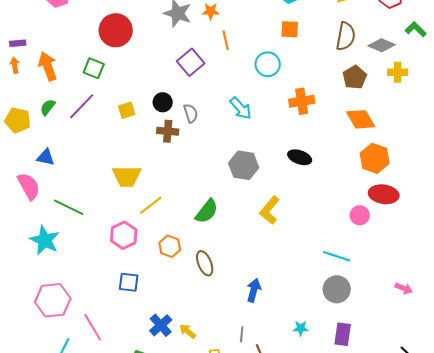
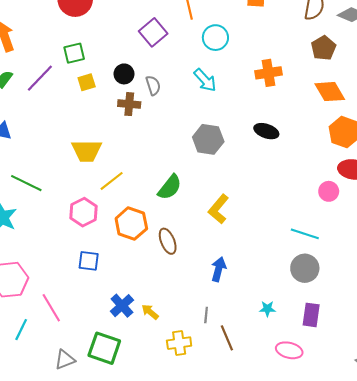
cyan circle: (268, 64) -> (215, 38), moved
green square: (94, 68) -> (74, 53), moved, turned -35
yellow L-shape: (270, 210) -> (219, 209), moved
orange hexagon: (170, 246) -> (131, 224), size x1.4

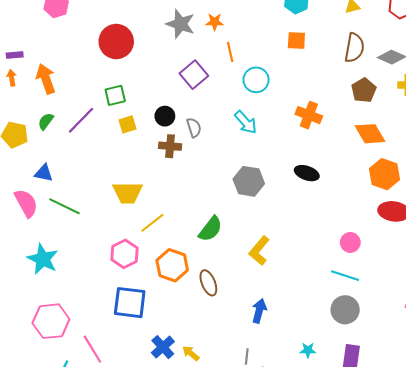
orange cross: (268, 73) -> (309, 115), turned 30
green line: (26, 183) -> (64, 206), moved
pink circle: (329, 191) -> (350, 242), moved
blue square: (89, 261) -> (130, 303), size x1.6

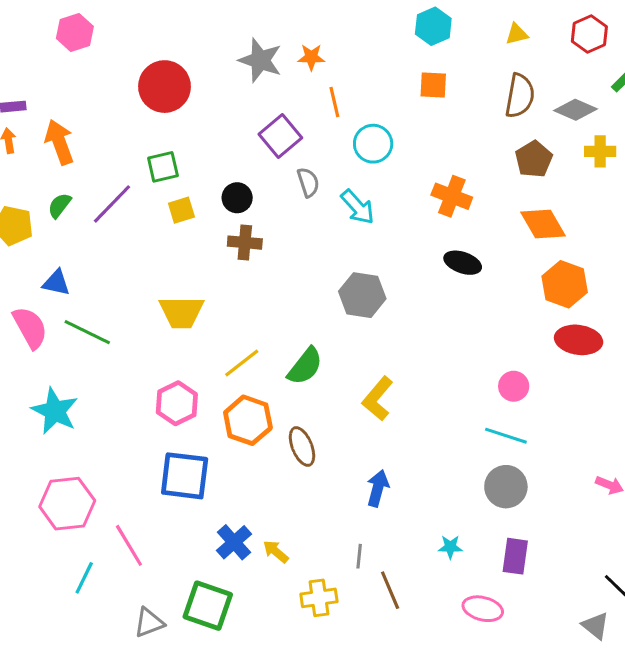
gray semicircle: (194, 127) -> (308, 182), moved
black ellipse: (307, 173) -> (463, 263), moved
yellow line: (152, 223) -> (242, 363), moved

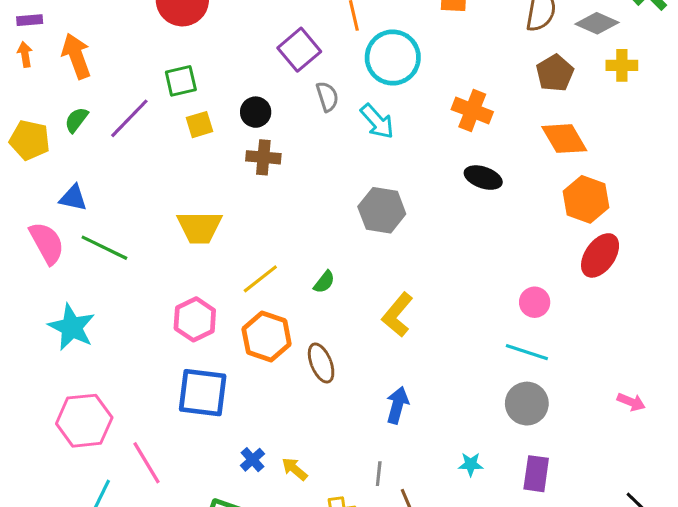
cyan circle: (373, 144) -> (393, 58), size x1.4
red ellipse: (579, 340) -> (600, 255), turned -63
green semicircle: (305, 366) -> (324, 282), size x0.6
blue cross: (234, 542) -> (252, 460), size x0.7

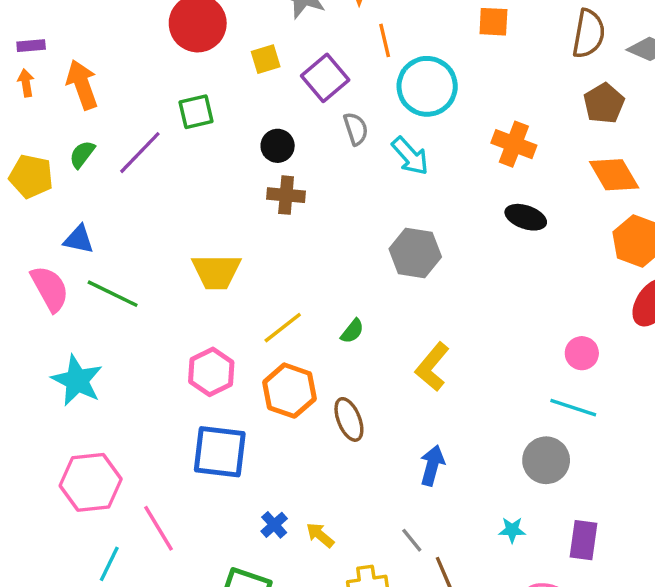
yellow square: (200, 125) -> (266, 59), moved
gray circle: (527, 404) -> (546, 460), moved
gray line: (379, 474) -> (412, 540), turned -45

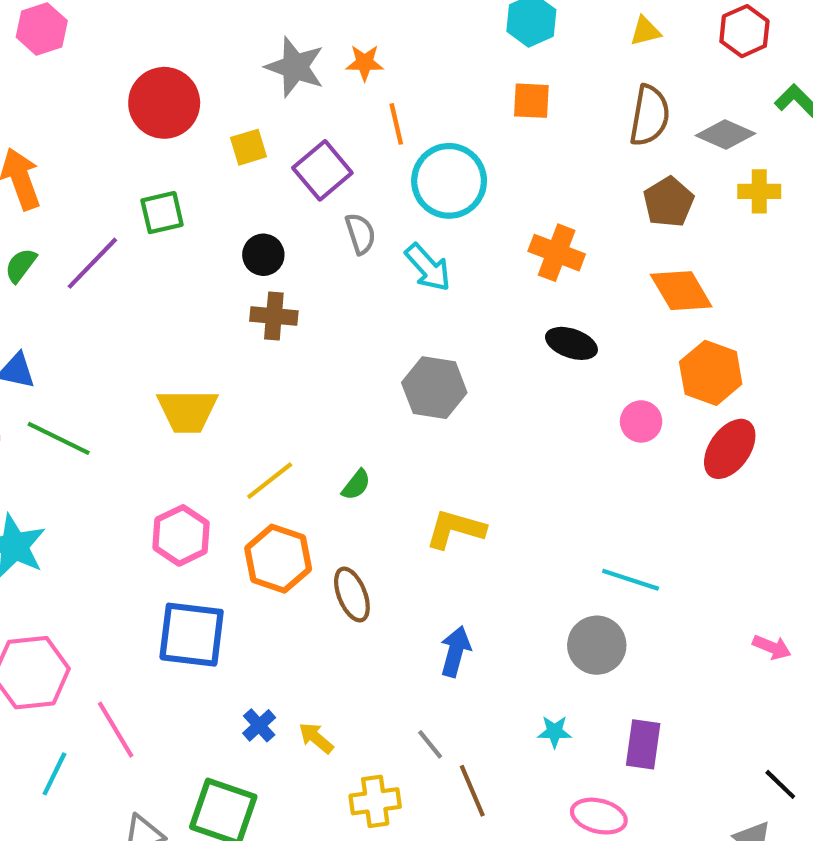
pink circle: (582, 353) -> (641, 421), moved
yellow L-shape: (432, 367) -> (455, 529), turned 66

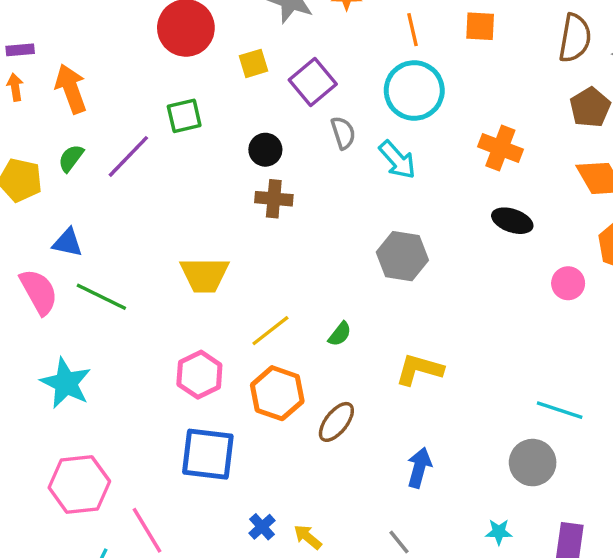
orange line: (396, 124) -> (413, 30), moved
brown ellipse: (352, 595) -> (336, 422), turned 60

